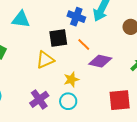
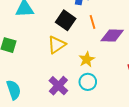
black square: (58, 38) -> (66, 20), turned -36
orange line: (84, 44) -> (92, 22), turned 40

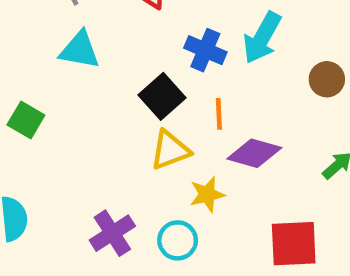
yellow triangle: (57, 45) -> (170, 150), moved
yellow star: (87, 59) -> (207, 194), moved

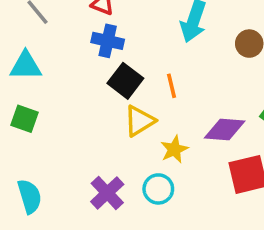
cyan triangle: (80, 50) -> (26, 66), moved
blue cross: (205, 50) -> (108, 41), moved
purple diamond: (254, 153) -> (225, 129), moved

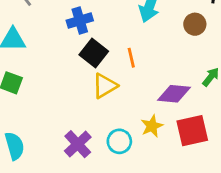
blue cross: (108, 41) -> (80, 20), turned -30
yellow star: (174, 149) -> (152, 126), moved

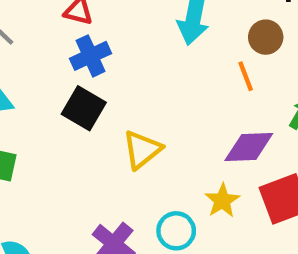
black square: (94, 53) -> (84, 108), moved
orange line: (131, 58) -> (246, 76), moved

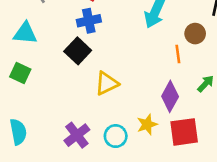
purple diamond: (249, 147) -> (170, 96), turned -72

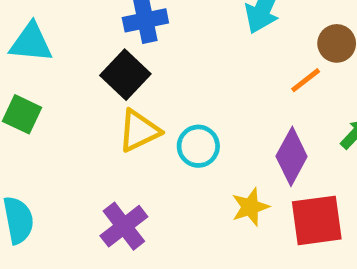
orange line: (178, 54) -> (306, 80), turned 60
yellow triangle: (107, 83) -> (139, 131), moved
cyan circle: (116, 136) -> (198, 146), moved

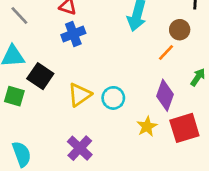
black square: (125, 75) -> (40, 76), moved

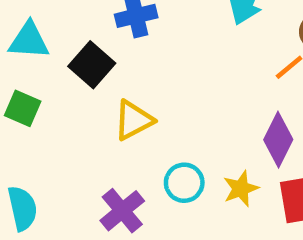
black square: (40, 76) -> (92, 65), moved
cyan circle: (113, 98) -> (184, 183), moved

